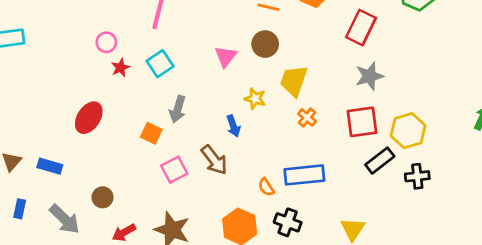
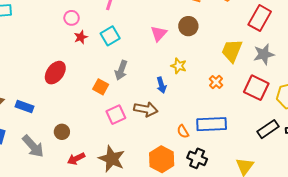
yellow trapezoid: (294, 81) -> (232, 51), moved
red square: (362, 122) -> (256, 88), turned 30
brown arrow: (214, 160) -> (146, 109), turned -45
black rectangle: (380, 161) -> (268, 129), moved

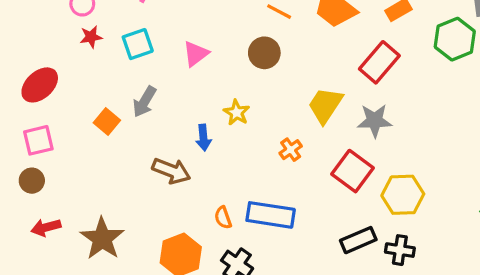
pink triangle: (159, 34) -> (196, 54), moved
pink square: (116, 115) -> (38, 140), moved

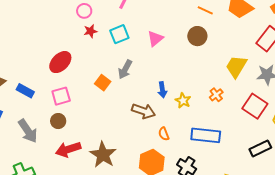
yellow star: (237, 113) -> (183, 101), moved
orange semicircle: (223, 218) -> (164, 134), moved
red arrow: (46, 227) -> (68, 149), size x1.4

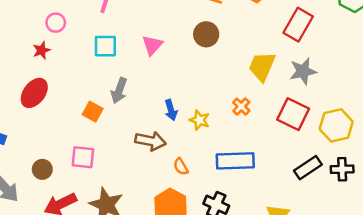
red star: (90, 31) -> (42, 50), moved
cyan square: (119, 34) -> (105, 46), turned 30
pink square: (61, 96) -> (83, 157), moved, turned 30

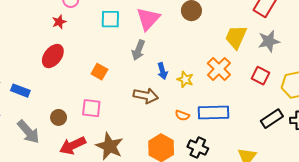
pink triangle: (152, 45) -> (148, 19), size x1.4
gray arrow: (119, 91) -> (138, 50), moved
orange cross: (241, 107) -> (219, 69), size x1.6
red square: (293, 114) -> (260, 76), size x0.7
orange semicircle: (181, 167) -> (182, 115), moved, turned -40

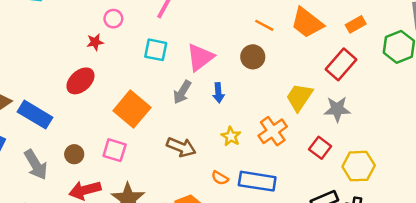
blue arrow: (162, 71) -> (218, 93), moved
orange square: (99, 72) -> (132, 109), size x1.8
blue rectangle: (20, 91) -> (35, 115), size x1.5

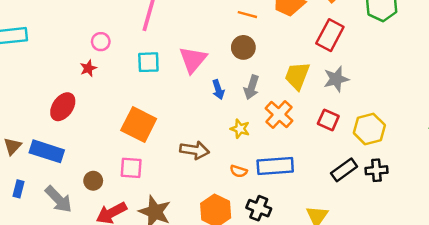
red ellipse: (80, 81) -> (63, 107), moved
gray arrow: (182, 92) -> (252, 87), moved

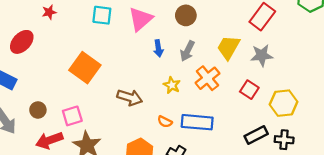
pink square: (131, 168) -> (72, 116), moved, turned -30

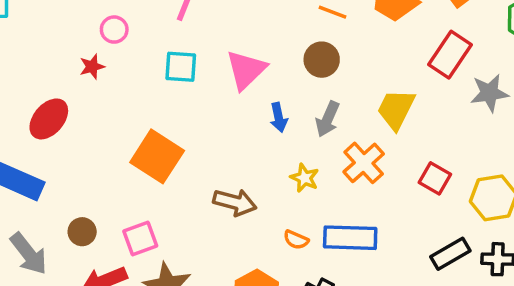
gray star: (262, 55) -> (489, 93), moved

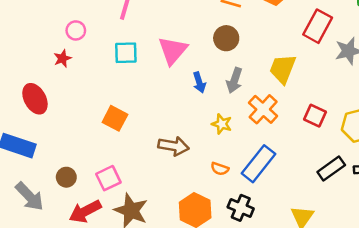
red ellipse: (49, 119) -> (35, 99), turned -64
orange square: (157, 156) -> (115, 118), size x0.7
blue rectangle: (350, 238) -> (258, 164), turned -48

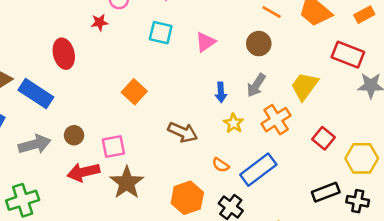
red rectangle: (318, 26) -> (348, 55), turned 68
pink triangle: (173, 50) -> (205, 42), size x0.7
blue arrow: (199, 82) -> (221, 92), moved
gray arrow: (30, 196) -> (35, 144), turned -76

